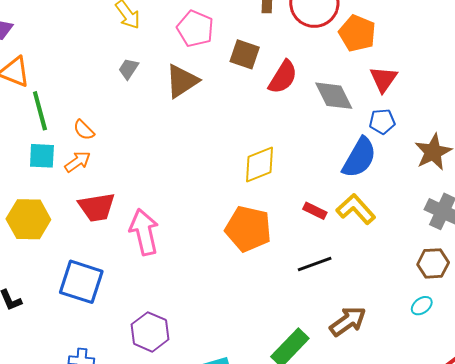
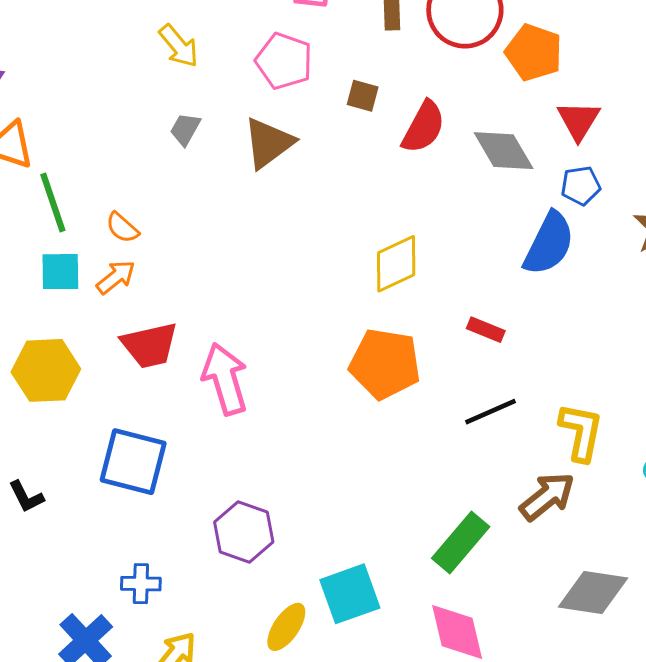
brown square: (245, 54) -> (363, 96), size x0.7
yellow L-shape: (356, 209) -> (581, 432), moved, turned 57

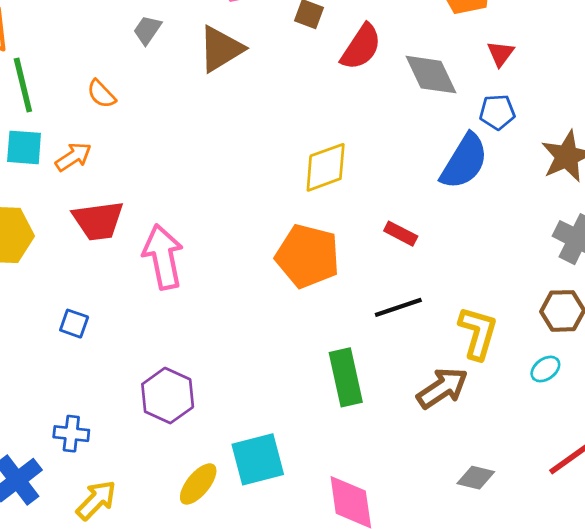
red triangle: (579, 120) -> (501, 53), size x0.7
orange semicircle: (122, 228) -> (101, 94), moved
blue square: (133, 462) -> (74, 324), size x0.5
green rectangle: (461, 543) -> (346, 377), moved, turned -58
gray diamond: (593, 592) -> (476, 478), size x0.6

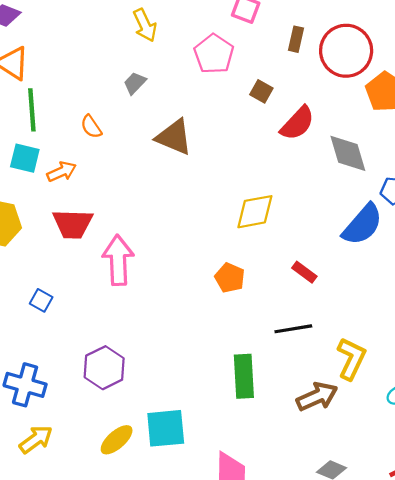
brown triangle: (221, 49) -> (174, 137), moved, turned 45
orange pentagon: (308, 256) -> (230, 278), size x0.6
blue cross: (71, 434) -> (25, 385), size x1.5

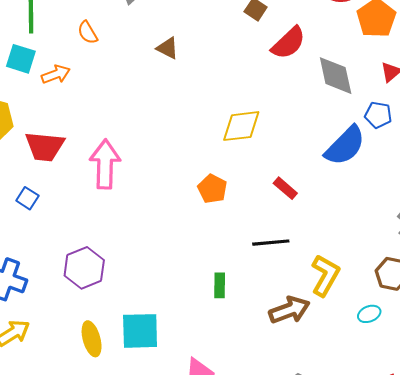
brown triangle: (174, 137) -> (168, 48), size x0.6
red trapezoid: (73, 224) -> (45, 146), moved
green rectangle: (244, 376) -> (220, 285), size x0.6
yellow ellipse: (117, 440) -> (92, 339), turned -68

